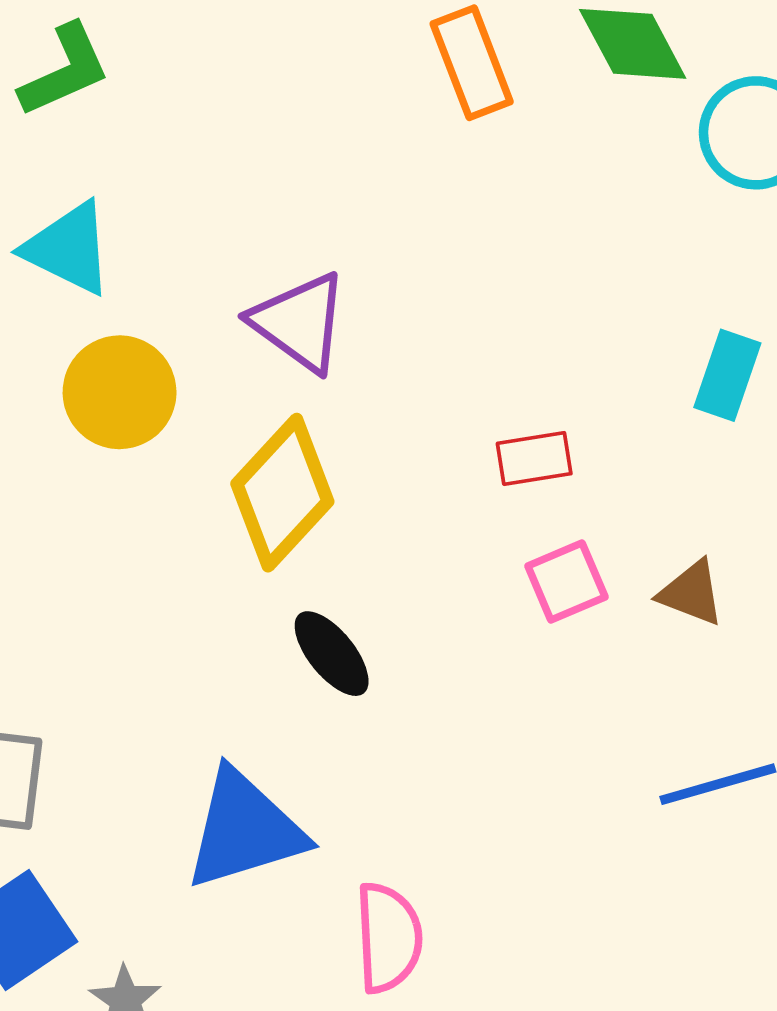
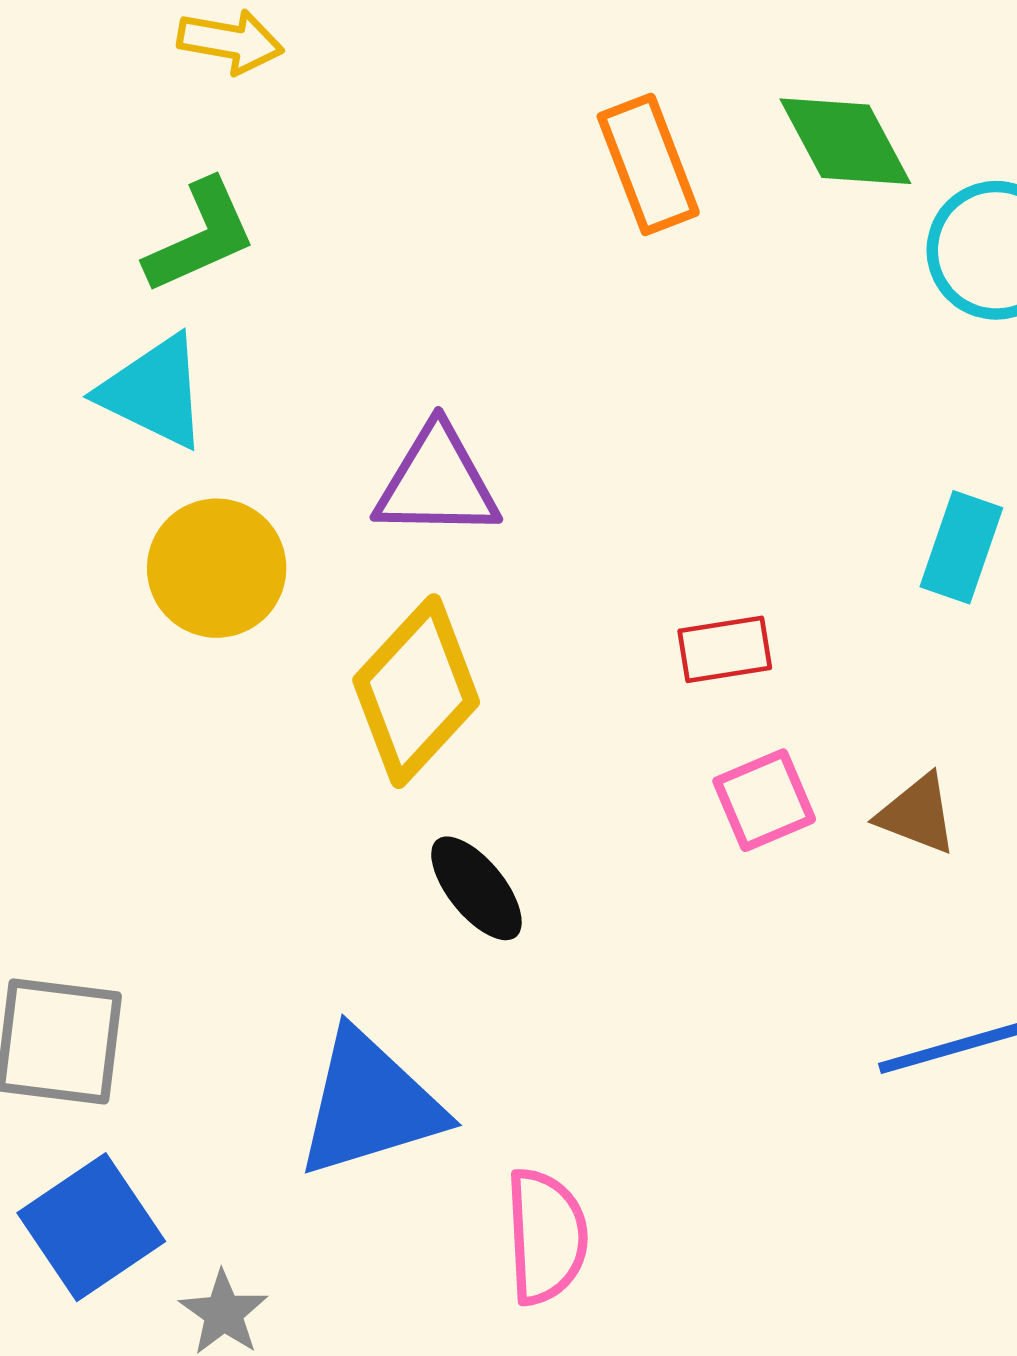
green L-shape: (65, 70) -> (200, 236), moved
purple triangle: (299, 322) -> (437, 482), turned -35

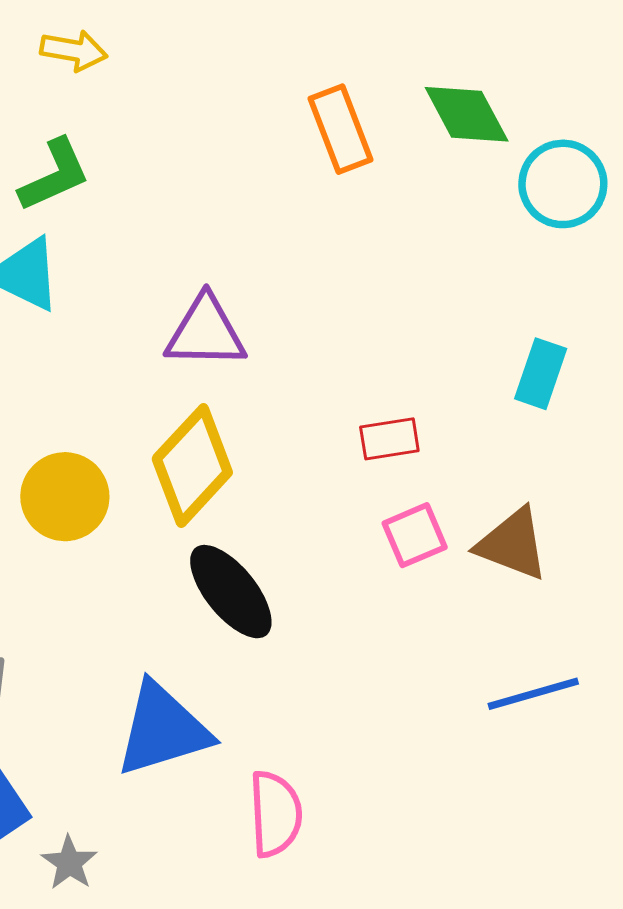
yellow circle: (217, 568) -> (65, 497), moved
brown triangle: (917, 814) -> (512, 544), size x1.4
black ellipse: (476, 888) -> (231, 592), size x1.4

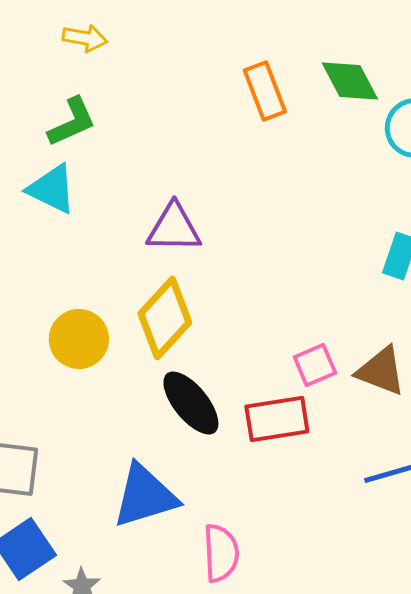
red rectangle: (389, 439) -> (277, 419), moved, size x1.6

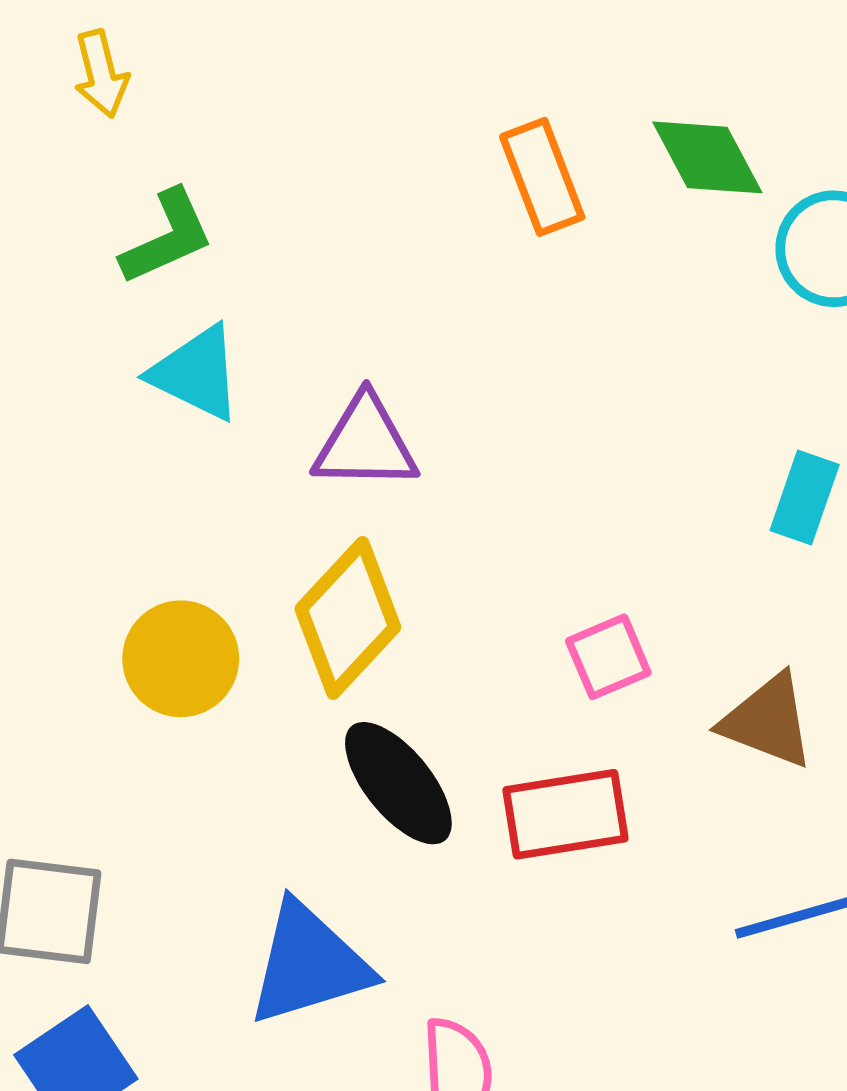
yellow arrow: (85, 38) -> (101, 74), moved, turned 66
cyan triangle: (52, 189) -> (196, 373), moved
pink square: (315, 365) -> (608, 657), moved

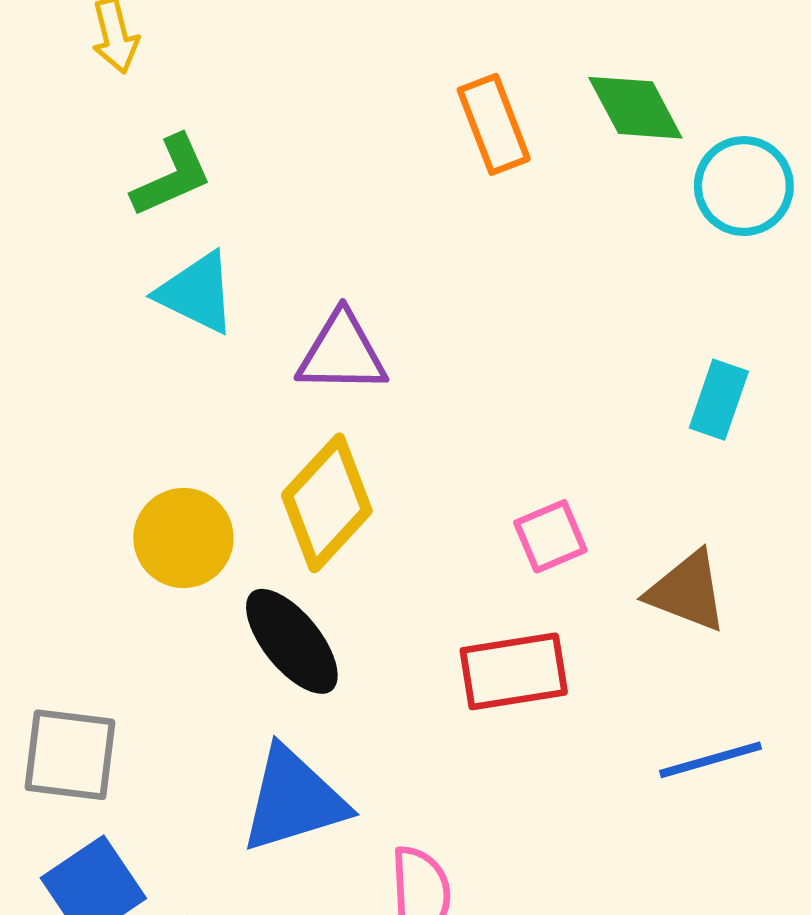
black ellipse: (398, 783) -> (292, 641), moved

